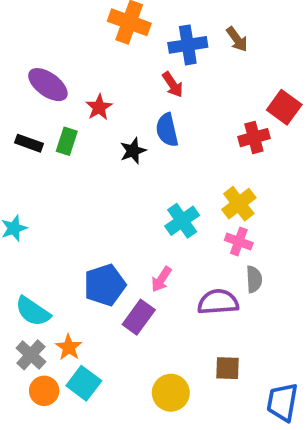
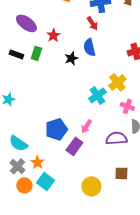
yellow cross: (239, 204) -> (117, 82), moved

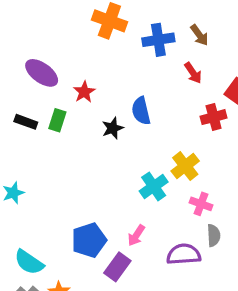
red arrow: (92, 23) -> (193, 73), moved

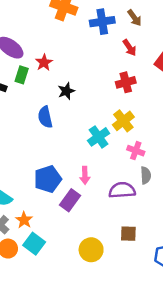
blue semicircle: (141, 111) -> (45, 117), moved
red cross: (214, 117) -> (126, 82), moved
green rectangle: (57, 120) -> (22, 75), moved
pink arrow: (136, 235) -> (85, 175), turned -35

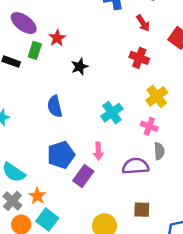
red cross: (126, 82) -> (139, 58), turned 36
blue semicircle: (45, 117) -> (55, 106), moved
yellow cross: (123, 121) -> (157, 96), moved

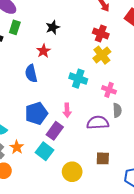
red star: (57, 38) -> (43, 51), moved
black star: (80, 67) -> (53, 27), moved
yellow cross: (157, 96) -> (102, 55), moved
cyan cross: (112, 113) -> (78, 79), turned -36
cyan square: (47, 220) -> (44, 151), moved

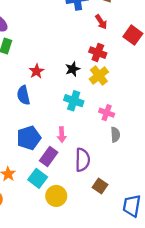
black star: (53, 27) -> (73, 69), moved
purple semicircle: (98, 123) -> (82, 160), moved, turned 95
brown square: (103, 158) -> (100, 186), turned 32
yellow circle: (72, 172) -> (56, 196), moved

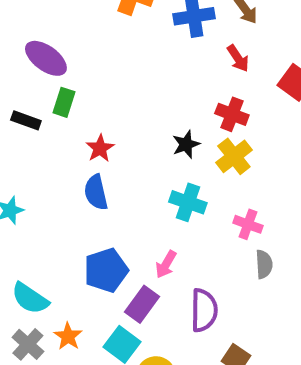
red star: (37, 71) -> (100, 148), moved
pink arrow: (62, 135) -> (166, 264), turned 32

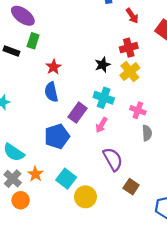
red cross: (232, 114) -> (129, 48), turned -36
pink arrow: (166, 264) -> (101, 125), moved
purple rectangle: (142, 304) -> (77, 113), moved
purple semicircle: (204, 310) -> (113, 159), turned -30

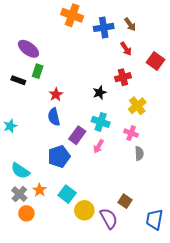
yellow cross: (130, 72) -> (137, 106), moved
purple semicircle: (113, 159) -> (109, 218), moved

